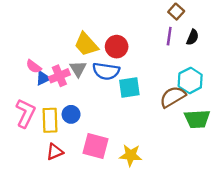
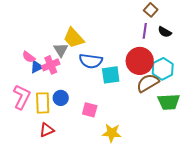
black semicircle: (193, 37) -> (165, 32), turned 96
red circle: (117, 47) -> (140, 61), moved, size x1.4
gray triangle: (78, 69) -> (61, 50), moved
pink square: (96, 146) -> (90, 110), moved, size x0.7

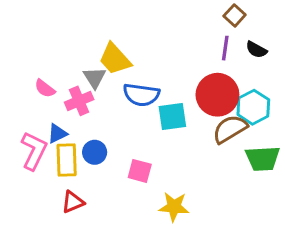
blue triangle: (37, 67) -> (57, 134), moved

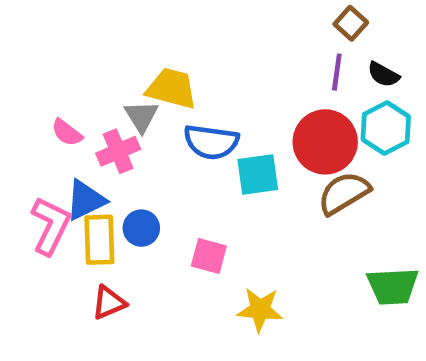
yellow trapezoid: (115, 59) -> (172, 88), turned 147
cyan hexagon: (253, 107) -> (386, 128), moved
blue triangle: (57, 134) -> (85, 200), size x1.4
green trapezoid: (263, 158) -> (393, 286), moved

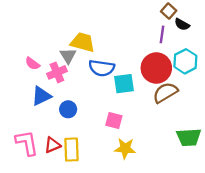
black semicircle: (383, 74) -> (182, 24), moved
pink L-shape: (51, 226) -> (27, 143), moved, turned -36
yellow rectangle: (99, 240) -> (71, 150), moved
pink square: (209, 256) -> (114, 120), moved

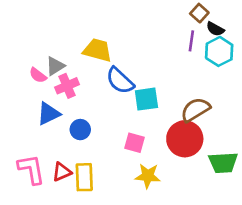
gray triangle: (68, 56) -> (55, 66), moved, turned 30
cyan hexagon: (185, 61) -> (219, 51), moved
blue semicircle: (102, 68) -> (120, 81), turned 35
red circle: (156, 68) -> (185, 139), moved

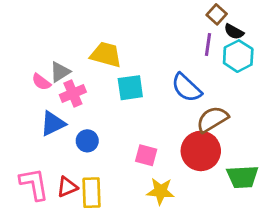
blue semicircle: (120, 81) -> (186, 88), moved
cyan square: (146, 99) -> (130, 88), moved

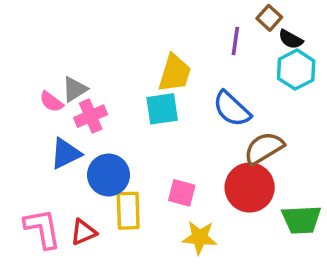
purple line: (208, 45) -> (235, 41), moved
yellow trapezoid: (106, 55) -> (175, 73), moved, turned 92
blue circle: (87, 141) -> (109, 175), size x1.5
yellow rectangle: (92, 193) -> (128, 211), moved

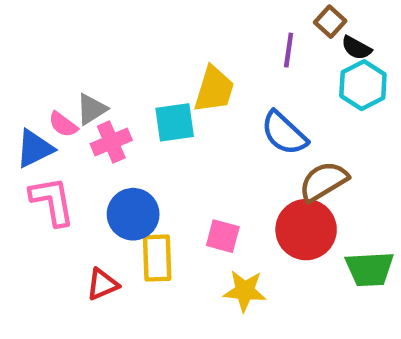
cyan square: (162, 109) -> (175, 122), moved
blue triangle: (66, 154) -> (35, 149), moved
pink L-shape: (42, 229) -> (52, 201), moved

